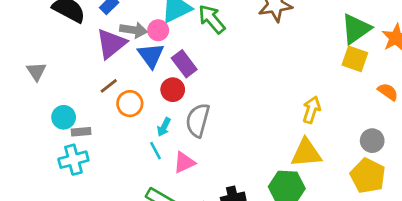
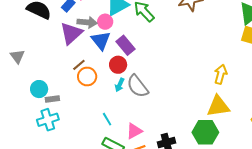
brown line: (109, 86) -> (79, 65), moved
gray semicircle: (198, 120) -> (138, 86), turned -50
cyan arrow: (164, 127) -> (120, 85), moved
cyan line: (156, 151) -> (107, 119), moved
pink triangle: (184, 162) -> (134, 131), moved

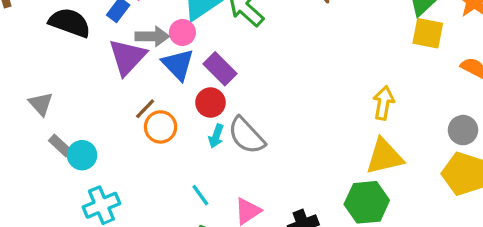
gray rectangle: (52, 99) -> (60, 145), moved, turned 56

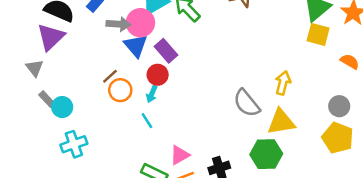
pink circle: (182, 32) -> (140, 23), size x1.5
purple triangle: (127, 57) -> (51, 37), moved
cyan arrow: (216, 136) -> (152, 94), moved
gray semicircle: (246, 136) -> (247, 103), moved
cyan line: (200, 195) -> (147, 121), moved

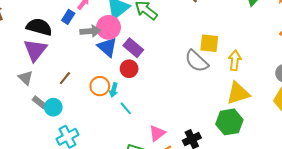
yellow square: (318, 34) -> (209, 43), moved
brown line: (110, 76) -> (65, 78), moved
cyan arrow: (152, 94) -> (114, 90), moved
gray semicircle: (247, 103) -> (197, 61), moved

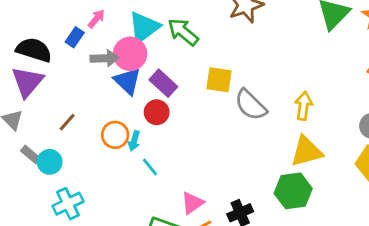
yellow square: (209, 43) -> (219, 80), moved

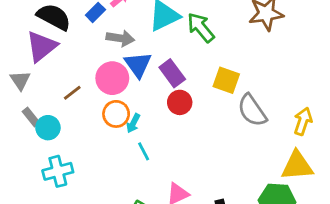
pink circle: (130, 54) -> (112, 78), moved
red circle: (157, 112) -> (180, 102), moved

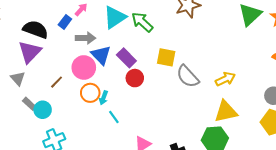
yellow arrow: (303, 121) -> (225, 79), turned 54

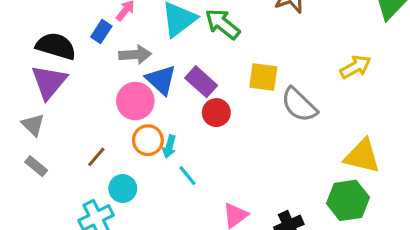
yellow arrow: (225, 79) -> (355, 67), moved
brown line: (57, 82) -> (96, 157), moved
gray rectangle: (29, 104) -> (36, 166), moved
cyan circle: (43, 110) -> (123, 189), moved
yellow triangle: (226, 112) -> (362, 156), turned 30

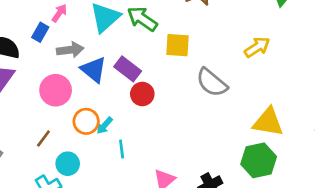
yellow square: (263, 77) -> (178, 45), moved
pink circle: (135, 101) -> (56, 90), moved
cyan arrow: (169, 147) -> (104, 126), turned 30
cyan line: (187, 176) -> (122, 149), turned 36

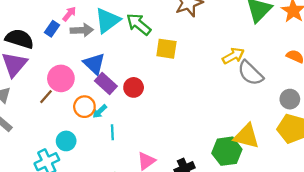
gray arrow: (70, 50) -> (82, 30), moved
purple rectangle: (128, 69) -> (106, 84), moved
gray semicircle: (212, 83) -> (250, 73), moved
yellow triangle: (268, 122) -> (246, 136), moved
brown line: (43, 139) -> (46, 97), moved

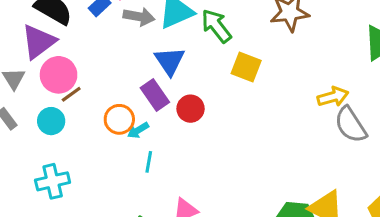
blue triangle: (94, 64) -> (170, 61), moved
pink circle: (61, 78) -> (59, 75), moved
cyan circle: (66, 141) -> (51, 121), moved

